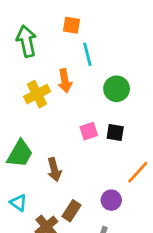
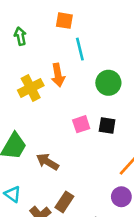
green arrow: (26, 41) -> (20, 36), size x0.6
brown arrow: (54, 170) -> (48, 162), turned 135
purple circle: (111, 200) -> (121, 197), moved

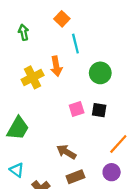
orange square: (64, 21) -> (62, 19), turned 35
brown arrow: (48, 162) -> (66, 152), moved
brown rectangle: (64, 202) -> (75, 177), moved, turned 36

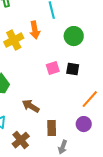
brown arrow: (66, 152) -> (31, 106), moved
brown rectangle: (75, 177) -> (52, 128), turned -70

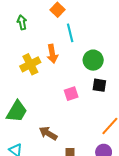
black square: (73, 69) -> (99, 85), moved

